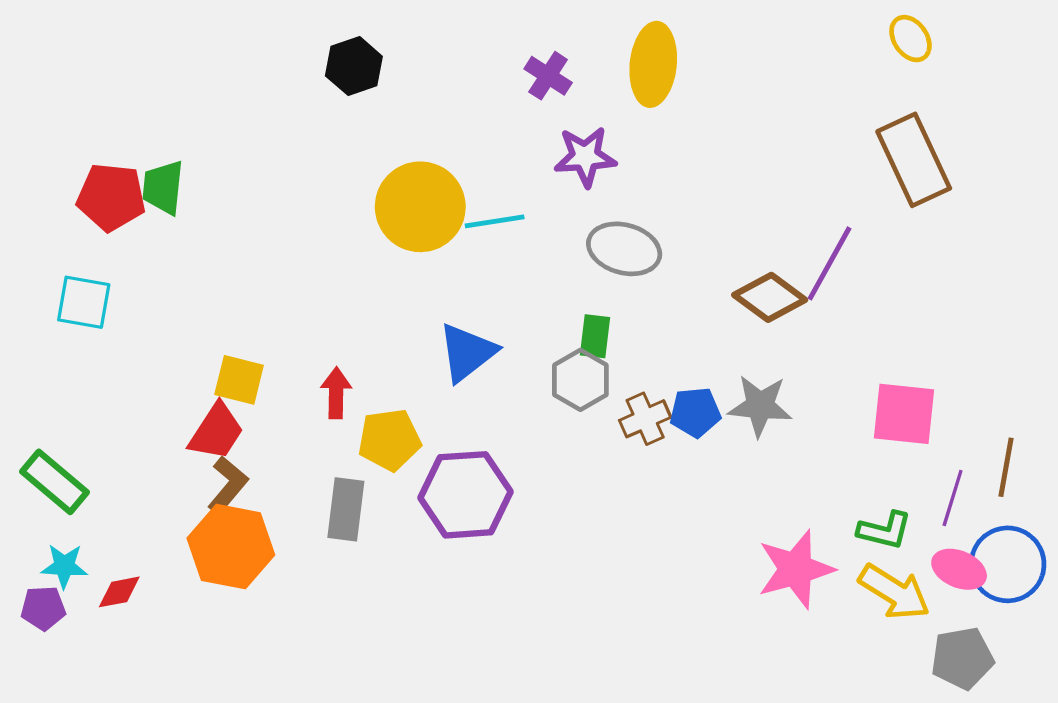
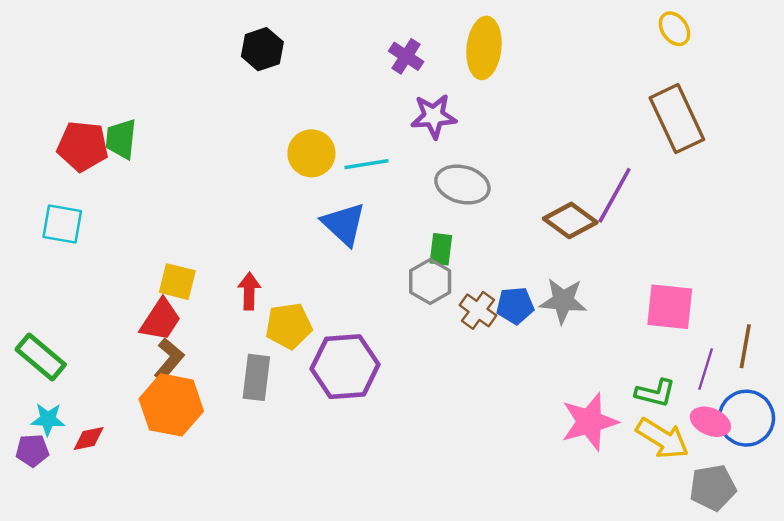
yellow circle: (420, 207) -> (311, 153), size x0.7
blue triangle: (467, 352) -> (344, 224), moved, turned -39
brown cross: (645, 419) -> (478, 310), turned -30

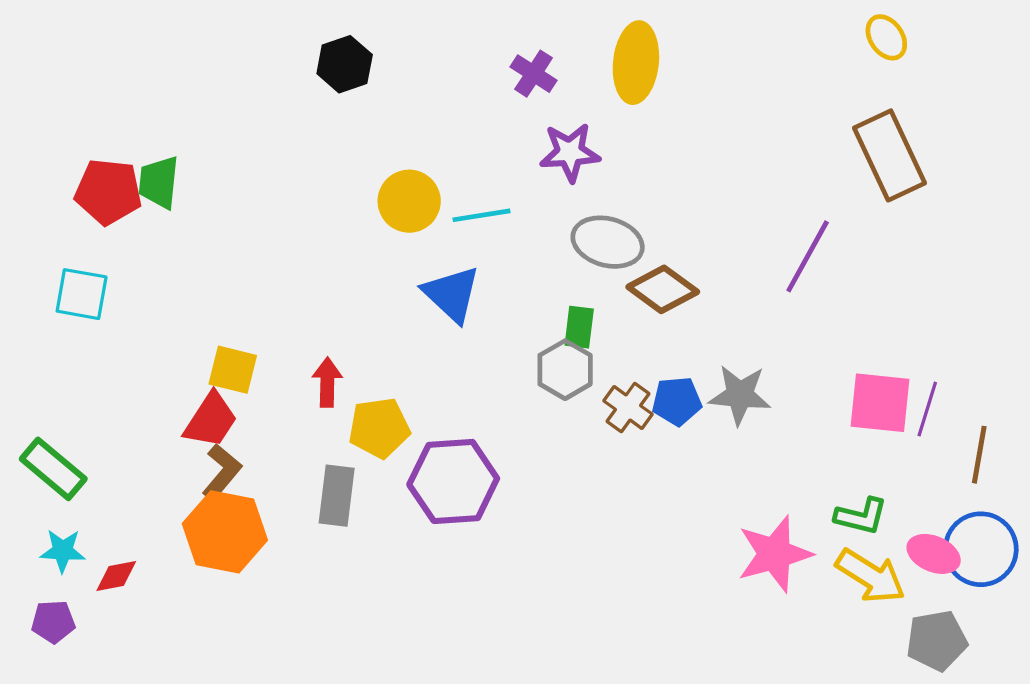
brown diamond: (570, 220) -> (663, 289), moved
purple line: (706, 369) -> (927, 409), moved
purple pentagon: (32, 450) -> (53, 622), moved

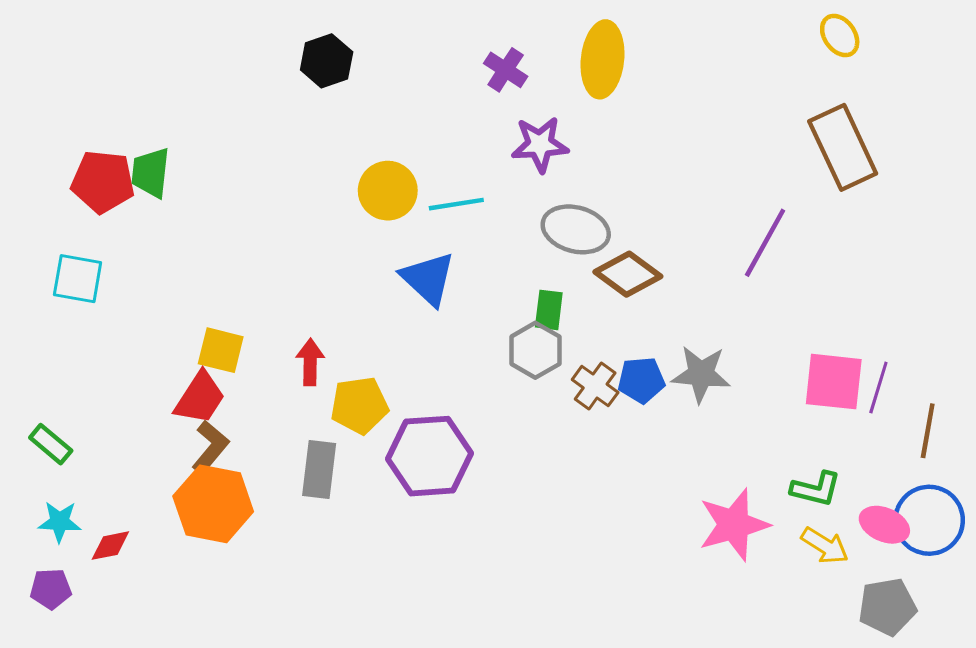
green rectangle: (53, 469) -> (51, 444), size x0.7
yellow arrow: (871, 576) -> (825, 546), size x0.7

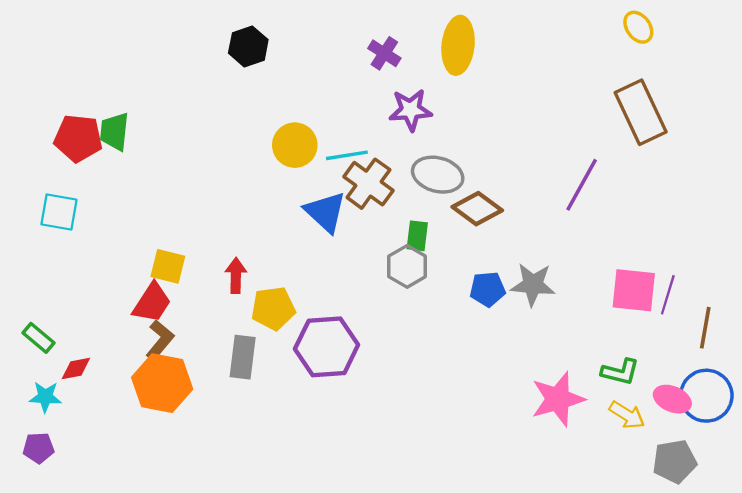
brown cross: (595, 386) -> (368, 184), moved, size x1.4
red diamond: (110, 546) -> (76, 368), moved

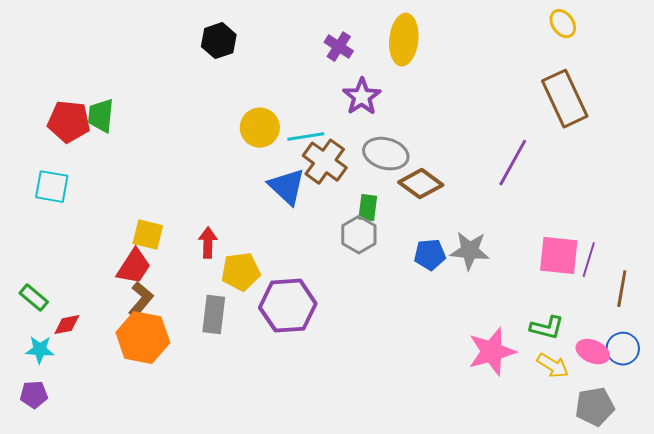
purple star: (410, 110) -> (362, 97), turned -30
blue circle: (706, 396) -> (623, 349), size x0.7

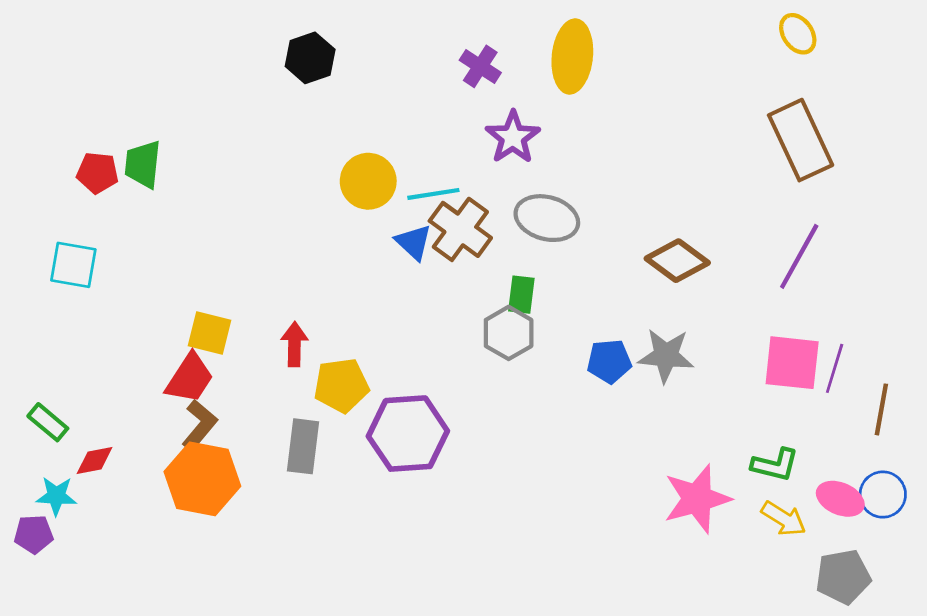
red pentagon: (69, 122) -> (97, 173), size x0.7
purple line: (513, 163) -> (799, 256), moved
brown diamond: (421, 184) -> (677, 261), moved
blue triangle: (287, 187) -> (414, 242), moved, size x0.7
purple pentagon: (34, 395) -> (34, 534), moved

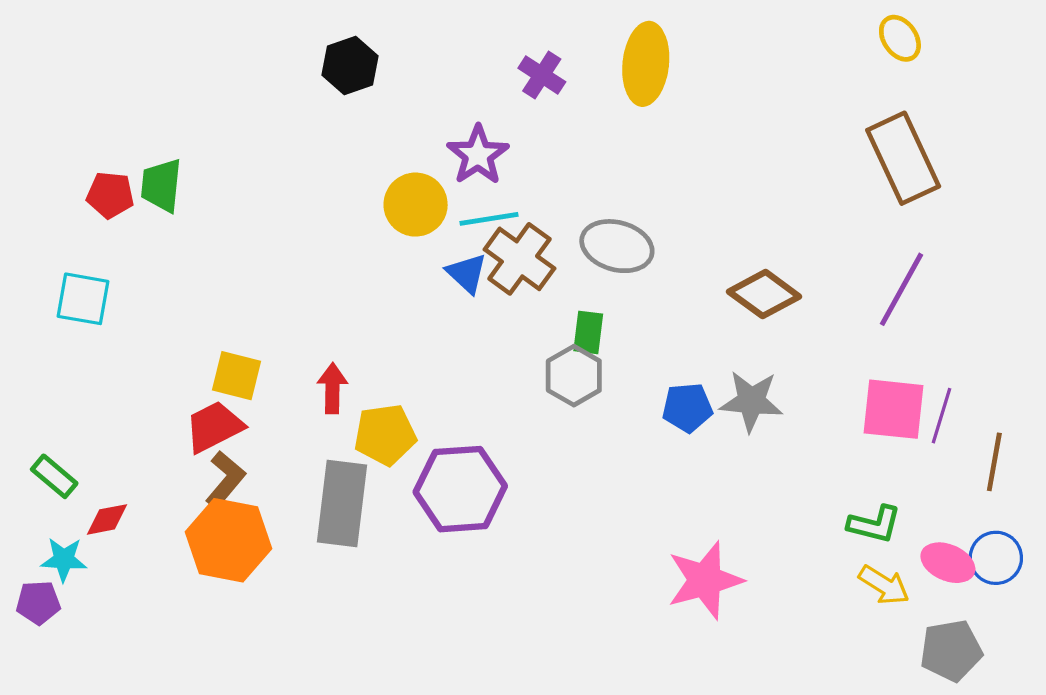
purple star: (513, 137) -> (478, 155), moved
red trapezoid: (190, 378) -> (214, 427), turned -150
gray rectangle: (303, 446) -> (342, 503), size x1.4
pink star: (697, 499) -> (705, 580), moved

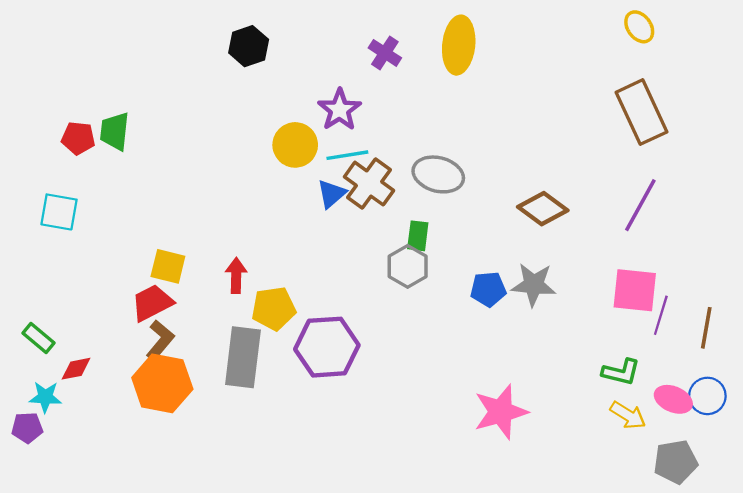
blue triangle: (467, 273) -> (332, 194), turned 36
purple line: (942, 416) -> (661, 315), moved

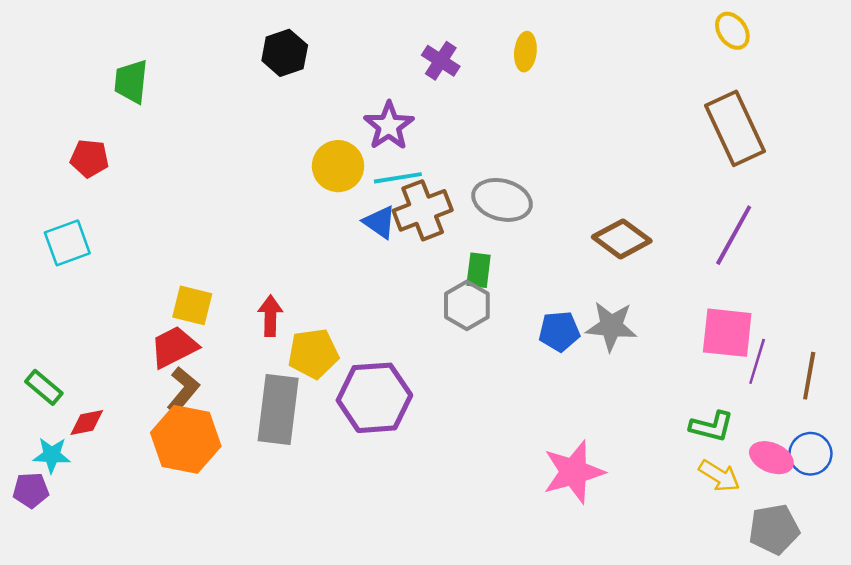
yellow ellipse: (459, 45) -> (525, 52), size x0.6
green trapezoid: (115, 131) -> (131, 82), moved
brown cross: (369, 184) -> (423, 210), turned 33
blue triangle: (332, 194) -> (380, 222), turned -44
cyan square: (59, 212) -> (67, 243), turned -30

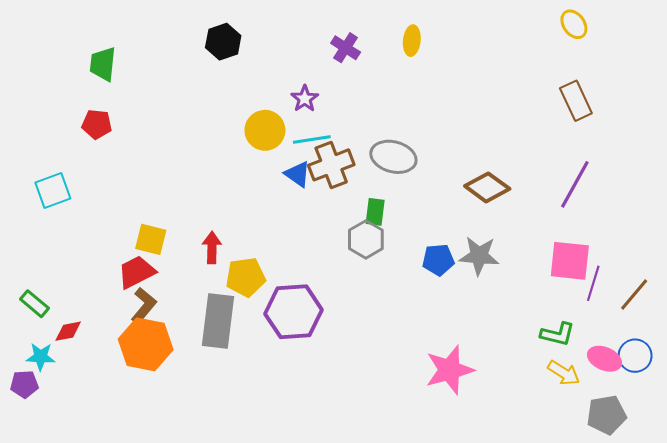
purple star: (389, 126) -> (305, 99), size x0.7
brown rectangle: (735, 128) -> (576, 101), size x0.7
red pentagon: (89, 158) -> (97, 124), moved
brown line: (809, 376) -> (634, 294), turned 30

